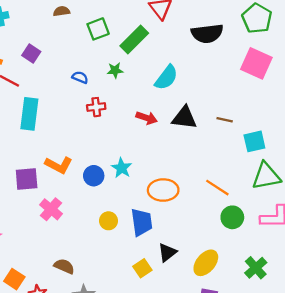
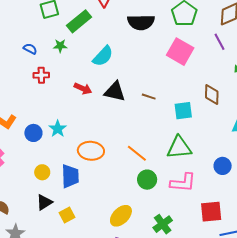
cyan square: (254, 141) -> (183, 111), moved
black triangle: (167, 252) -> (44, 202), moved

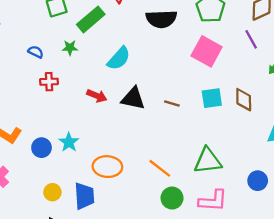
cyan square: (183, 111) -> (212, 98), moved

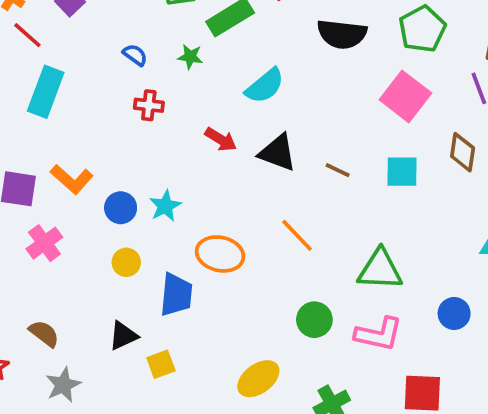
brown diamond: (244, 100) -> (463, 152), moved
orange line: (160, 168) -> (297, 235), moved
yellow circle: (52, 192) -> (126, 262), moved

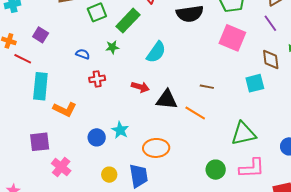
black triangle: (278, 153) -> (167, 100), moved
cyan square: (402, 172) -> (255, 83), moved
orange L-shape: (72, 179) -> (65, 109), moved
orange line: (297, 235) -> (195, 113), moved
yellow circle: (126, 262) -> (109, 175), moved

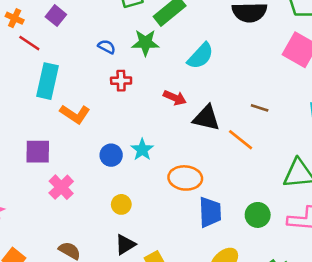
green star: (112, 47) -> (145, 43), size x1.5
blue trapezoid: (139, 176) -> (210, 212), moved

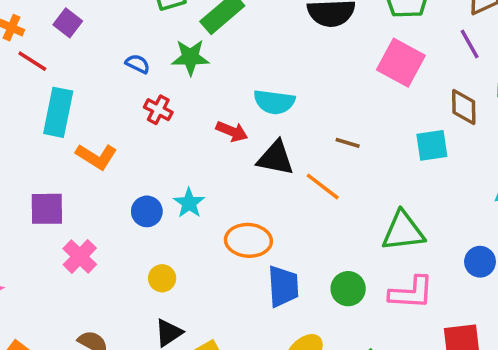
cyan semicircle: (200, 56) -> (274, 102), moved, turned 56
red cross: (121, 81) -> (158, 110), turned 30

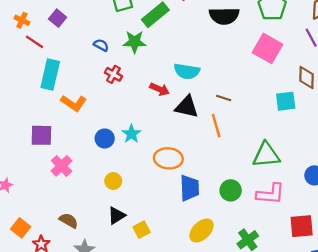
brown line: (348, 143) -> (224, 98), moved
orange line: (323, 187) -> (216, 126), turned 35

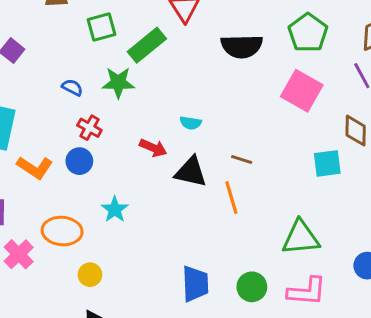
cyan semicircle: (187, 71) -> (191, 123), size x0.6
blue circle: (105, 138) -> (79, 161), moved
orange ellipse: (168, 158) -> (62, 231), moved

